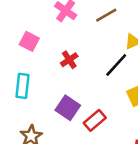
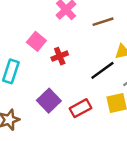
pink square: (29, 41) -> (36, 41), moved
red rectangle: (95, 120) -> (80, 108), moved

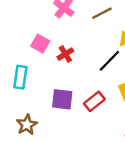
purple square: (49, 101) -> (62, 99), turned -30

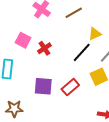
brown star: (27, 125) -> (14, 109), turned 30

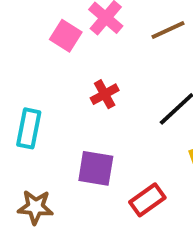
pink square: (23, 40) -> (66, 36), moved
red rectangle: (70, 87) -> (147, 200), moved

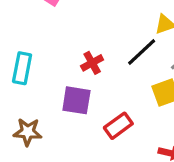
red cross: (105, 94) -> (92, 63), moved

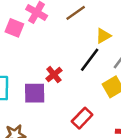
purple square: (76, 100) -> (35, 93), moved

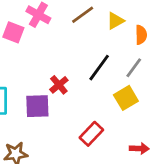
yellow triangle: (103, 36) -> (115, 21), moved

